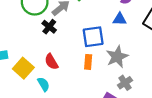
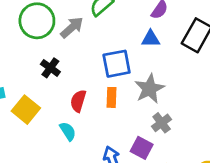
black cross: (49, 27) -> (50, 68), moved
red semicircle: (51, 62) -> (78, 101), moved, turned 49
cyan semicircle: (44, 84) -> (68, 131), moved

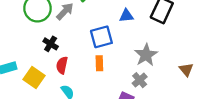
gray star: (150, 89) -> (146, 55), moved
red semicircle: (78, 101) -> (62, 65), moved

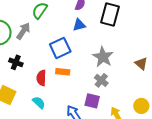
orange rectangle: (99, 63) -> (63, 72), turned -72
red semicircle: (62, 65) -> (41, 78), moved

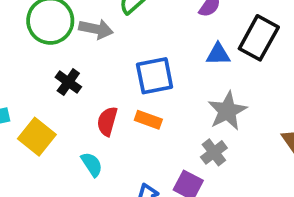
blue triangle: (79, 25) -> (218, 54), moved
gray arrow: (23, 31) -> (96, 29), turned 54

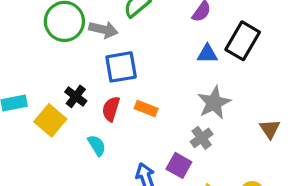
blue square: (155, 76) -> (121, 67), moved
black cross: (68, 82) -> (76, 96), moved

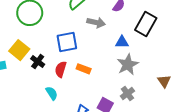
gray arrow: (103, 30) -> (96, 22), moved
blue triangle: (207, 54) -> (122, 42), moved
yellow square: (50, 120) -> (19, 50), moved
gray cross: (202, 138) -> (127, 94), moved

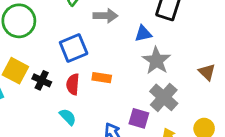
gray cross: (127, 94) -> (164, 97), size x1.5

